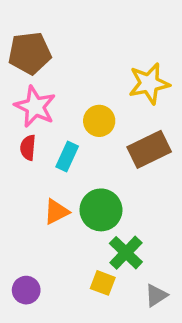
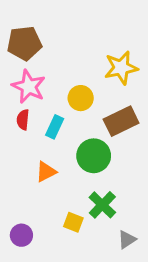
green circle: (101, 210) -> (94, 156), moved
yellow square: (103, 283) -> (73, 222), moved

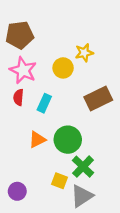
yellow star: (121, 68) -> (84, 53), moved, size x0.7
yellow circle: (81, 98) -> (63, 68), moved
green circle: (94, 156) -> (68, 140), moved
gray triangle: (127, 240) -> (82, 196), moved, size x1.5

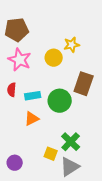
red semicircle: (18, 97) -> (12, 90), moved
brown rectangle: (98, 98) -> (84, 84), turned -45
cyan rectangle: (44, 103) -> (33, 96), moved, turned 56
green circle: (68, 140) -> (60, 101), moved

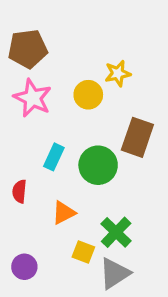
red semicircle: (12, 90) -> (19, 191), moved
cyan rectangle: (33, 96) -> (54, 157), turned -56
orange triangle: (32, 119) -> (64, 213), moved

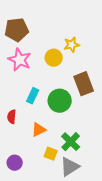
brown rectangle: (137, 137) -> (84, 84), turned -40

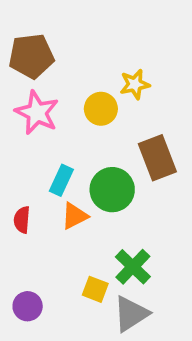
orange triangle: (39, 130) -> (75, 216), moved

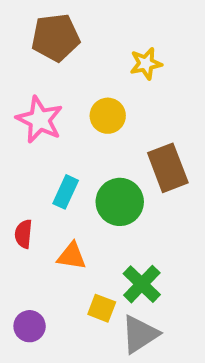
brown pentagon: (31, 56) -> (56, 38), moved
yellow star: (135, 84) -> (146, 64), moved
orange triangle: (75, 216) -> (72, 256), moved, turned 36

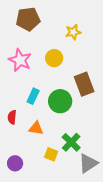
gray triangle: (140, 334) -> (88, 163), moved

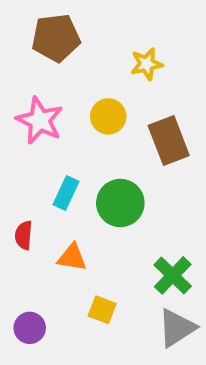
brown rectangle: (84, 84) -> (169, 141), moved
green cross: (71, 142) -> (173, 275), moved

